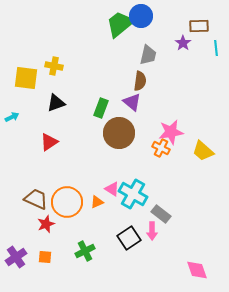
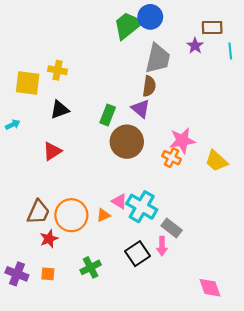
gray trapezoid: (148, 55) -> (158, 58), size x1.4
brown trapezoid: (36, 199) -> (38, 212), turned 90
purple cross: (16, 257) -> (17, 274), turned -35

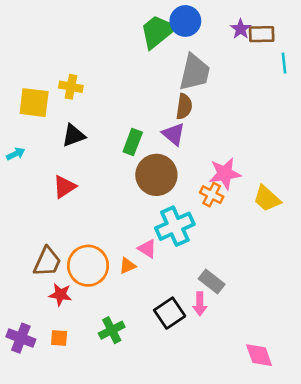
purple star: (195, 46) -> (241, 29), moved
cyan cross: (142, 207) -> (175, 226), moved, turned 36
red star: (49, 239) -> (60, 295), turned 30

